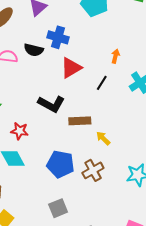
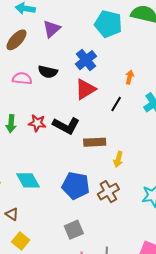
blue cross: (58, 37) -> (86, 60), moved, turned 35
red star: (20, 131) -> (37, 123), moved
yellow arrow: (103, 138) -> (118, 159), turned -119

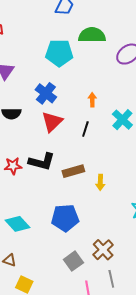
brown cross: (108, 192) -> (103, 250), moved

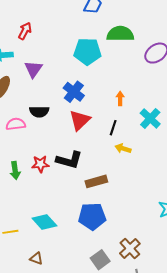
brown rectangle: (73, 171) -> (96, 181), moved
yellow arrow: (100, 182) -> (123, 148), moved, turned 105

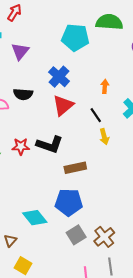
black line: (113, 128) -> (96, 115), turned -56
yellow arrow: (123, 148) -> (104, 137), turned -126
cyan diamond: (44, 222) -> (35, 218), moved
brown triangle: (36, 258) -> (10, 240), turned 48
gray square: (100, 260) -> (76, 235), moved

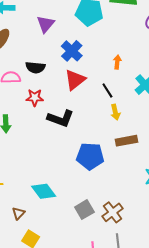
purple triangle: (20, 51) -> (46, 24), moved
red star: (21, 146) -> (35, 98), moved
brown rectangle: (75, 168) -> (127, 141), moved
blue pentagon: (69, 202) -> (90, 156), moved

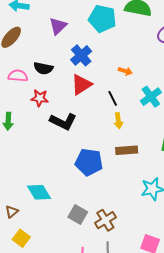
orange arrow: (117, 62) -> (125, 71), turned 96
gray square: (84, 210) -> (78, 215), turned -36

